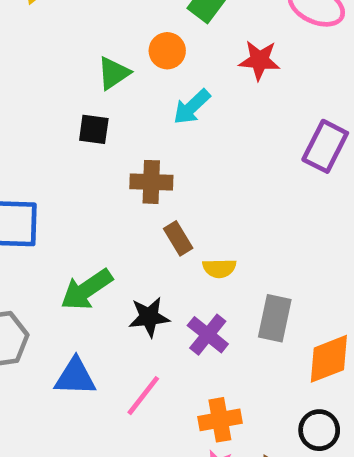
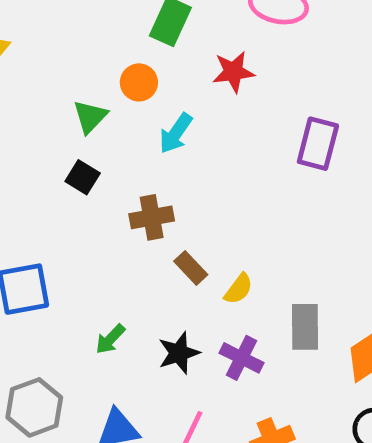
black square: (94, 129) -> (83, 177), turned 36
yellow semicircle: (219, 268) -> (239, 289), turned -40
green arrow: (87, 290) -> (110, 339), size x0.6

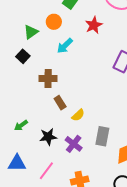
red star: (233, 72) -> (94, 25), turned -30

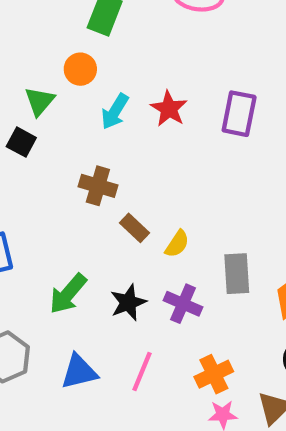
red star: (94, 25) -> (169, 109), moved
black square: (23, 56) -> (21, 142), moved
brown cross: (48, 78) -> (98, 186), turned 30
green arrow: (21, 125) -> (68, 294), size x1.5

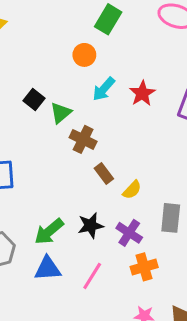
green triangle: (40, 101) -> (61, 113), moved
green arrow: (68, 294) -> (49, 231), moved
orange cross: (214, 374) -> (144, 267), moved

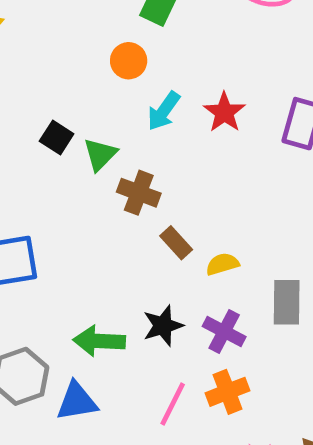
yellow semicircle: (132, 190) -> (222, 264), turned -144
green arrow: (49, 231) -> (99, 341), turned 48
orange cross: (144, 267) -> (227, 392), moved
blue triangle: (48, 269) -> (77, 401), moved

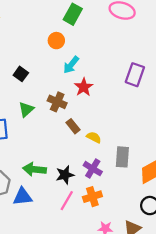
red star: (224, 112) -> (84, 87), moved
green triangle: (100, 154) -> (26, 109), moved
yellow semicircle: (222, 264) -> (94, 137), turned 40
black star: (163, 326) -> (65, 175), moved

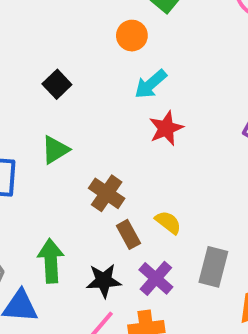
brown cross: (57, 102) -> (107, 193), moved
brown rectangle: (73, 126) -> (128, 234), moved
green arrow: (35, 169) -> (51, 261), turned 70

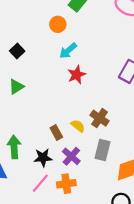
brown cross: (107, 193) -> (100, 118), moved

